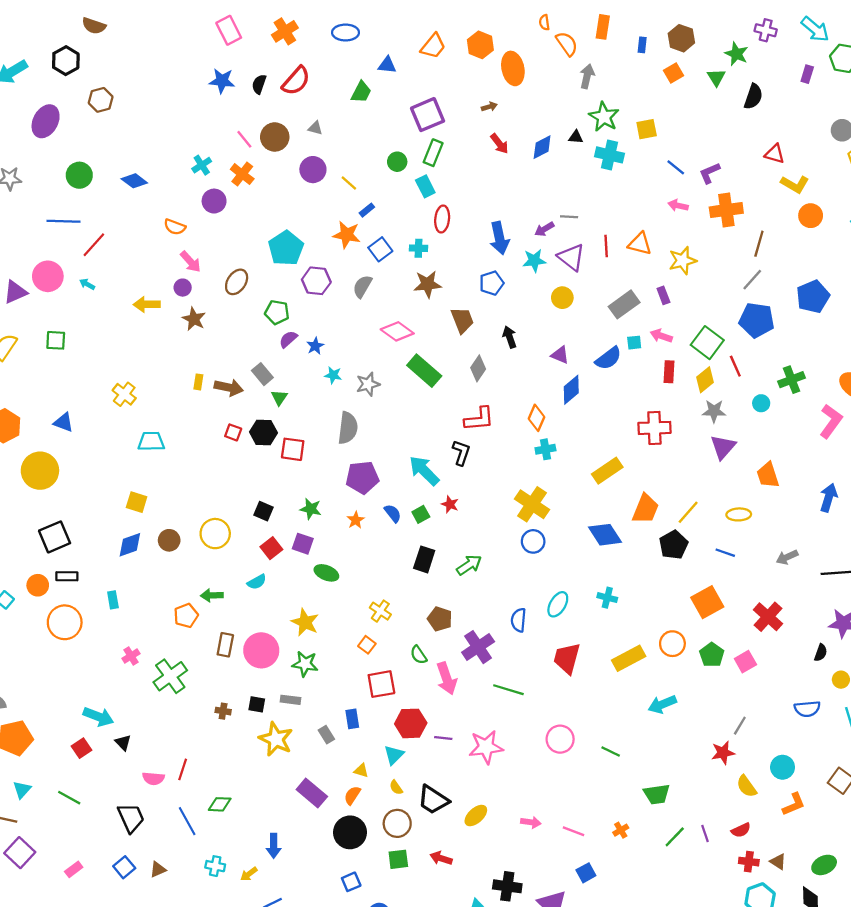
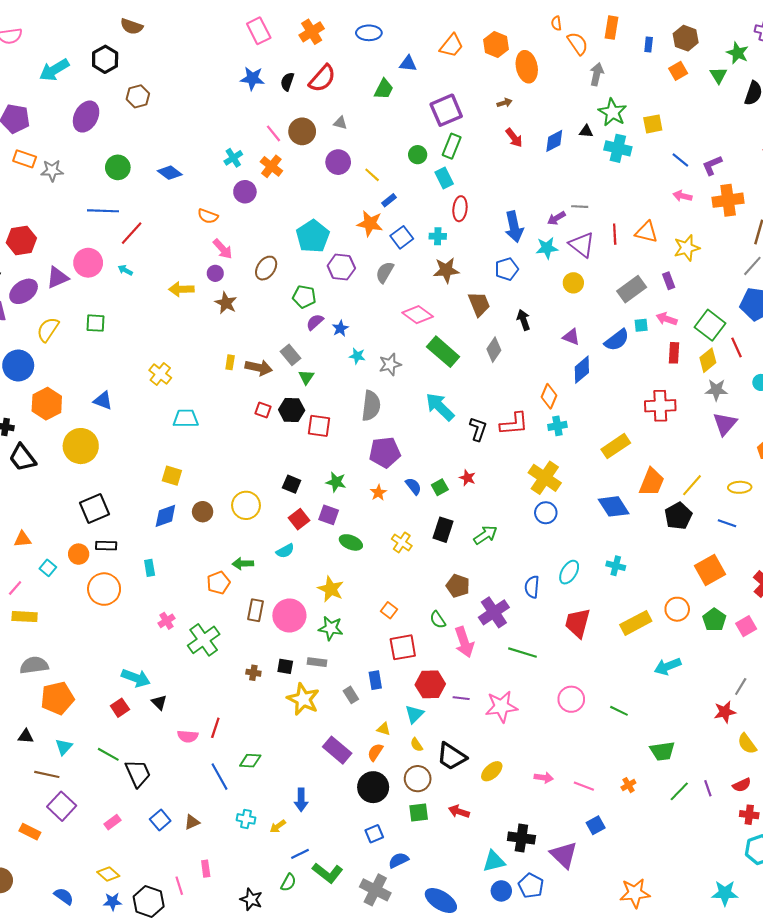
red L-shape: (479, 419) -> (514, 424), moved
cyan arrow: (424, 471) -> (440, 407), moved
yellow cross: (380, 611) -> (402, 542), moved
black trapezoid: (131, 818) -> (138, 773), moved

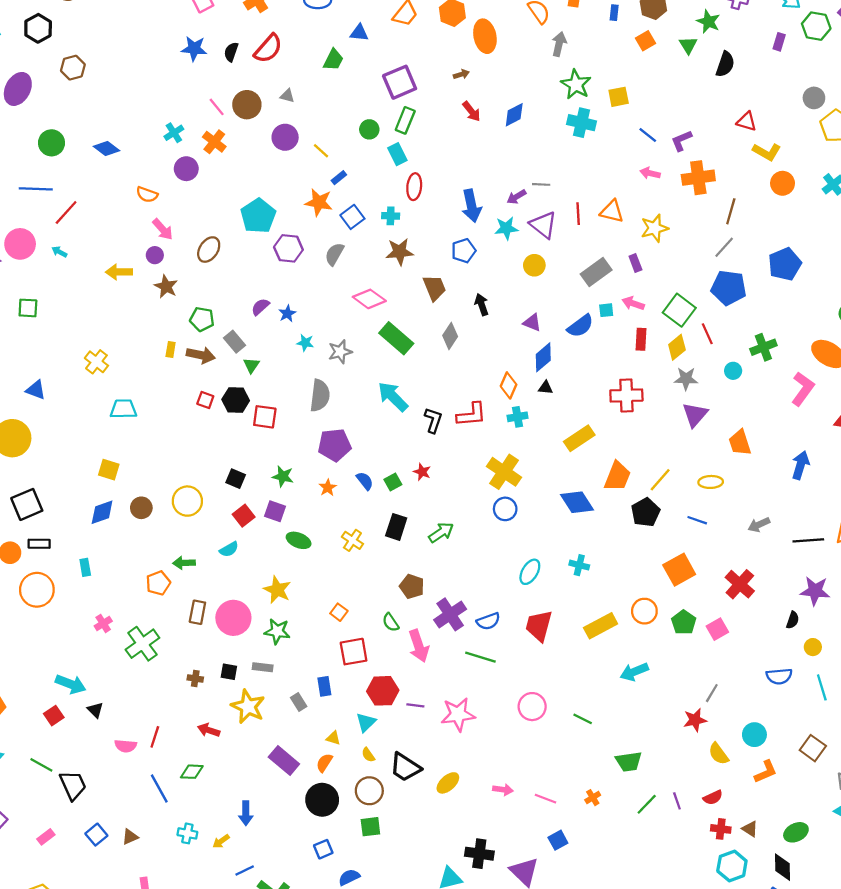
black triangle: (586, 131) -> (546, 388), moved
green pentagon: (304, 297) -> (202, 319), moved
blue semicircle: (532, 587) -> (488, 621), moved, turned -115
red arrow: (459, 812) -> (209, 730), moved

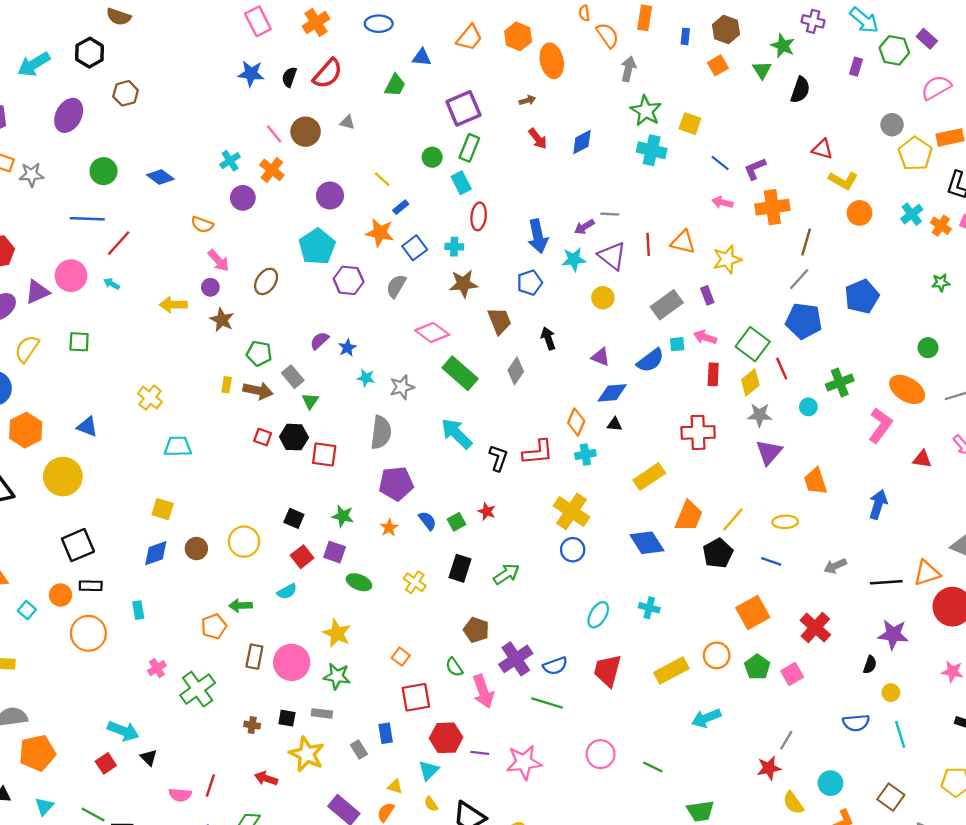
yellow square: (619, 97) -> (690, 124), turned 30
purple circle: (285, 137) -> (330, 196), moved
blue diamond: (543, 357) -> (612, 393), turned 36

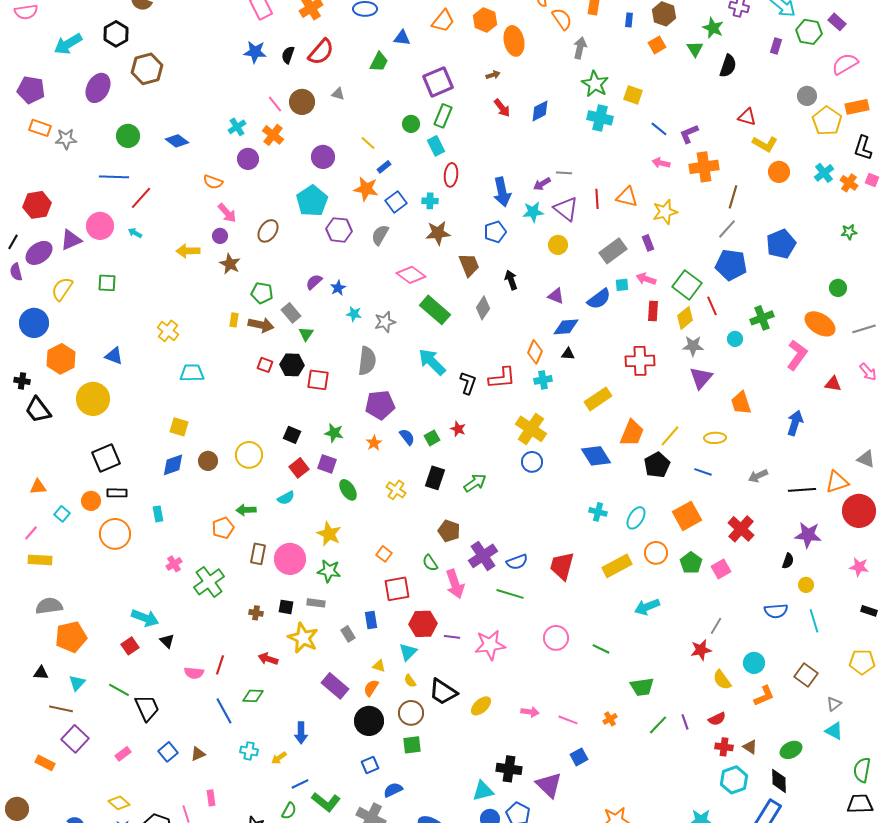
brown hexagon: (126, 93) -> (147, 69), size x1.4
green ellipse: (359, 582) -> (348, 490), turned 35
cyan ellipse: (598, 615) -> (636, 518), moved

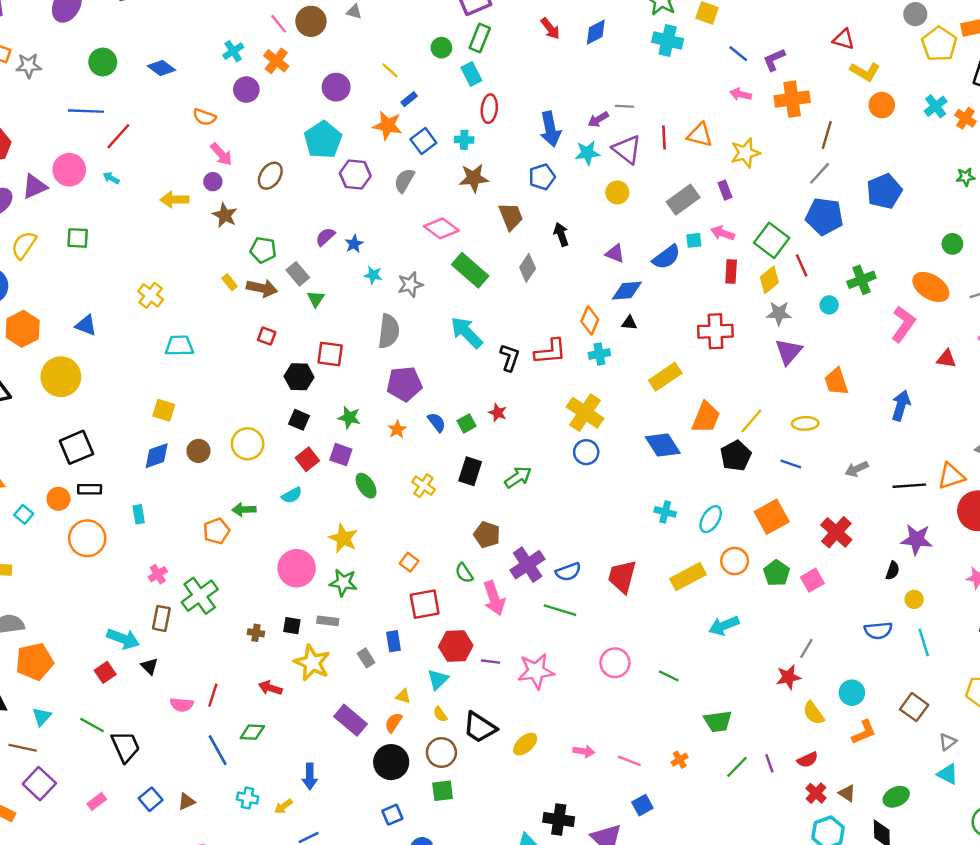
yellow rectangle: (234, 320) -> (230, 282), turned -48
black hexagon: (292, 365) -> (299, 377), moved
brown rectangle: (258, 554) -> (161, 618), moved
red cross: (724, 747) -> (816, 793), turned 36

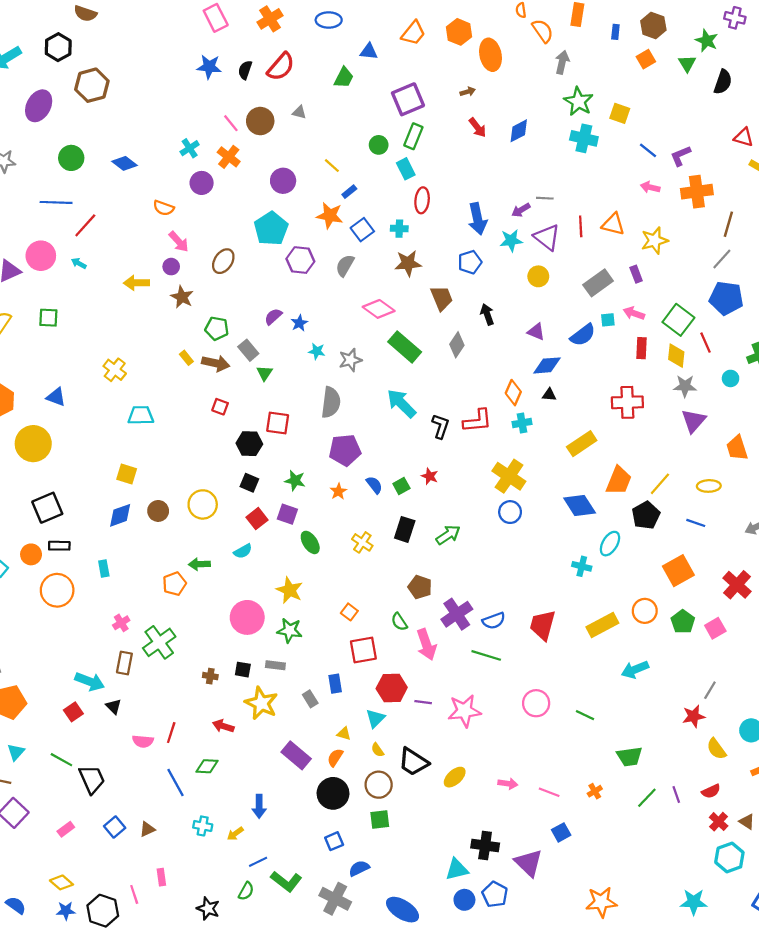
yellow diamond: (769, 280) -> (676, 356), turned -45
cyan ellipse: (711, 519) -> (610, 544), moved

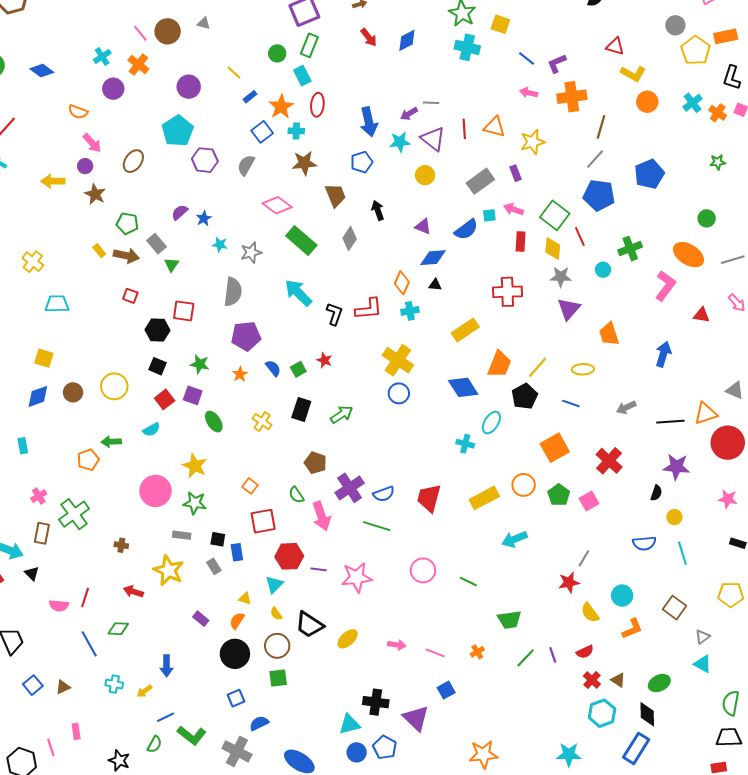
orange star: (330, 216) -> (281, 107), moved, turned 30
black square: (243, 670) -> (218, 539), moved
purple rectangle: (296, 755) -> (201, 619), size x0.6

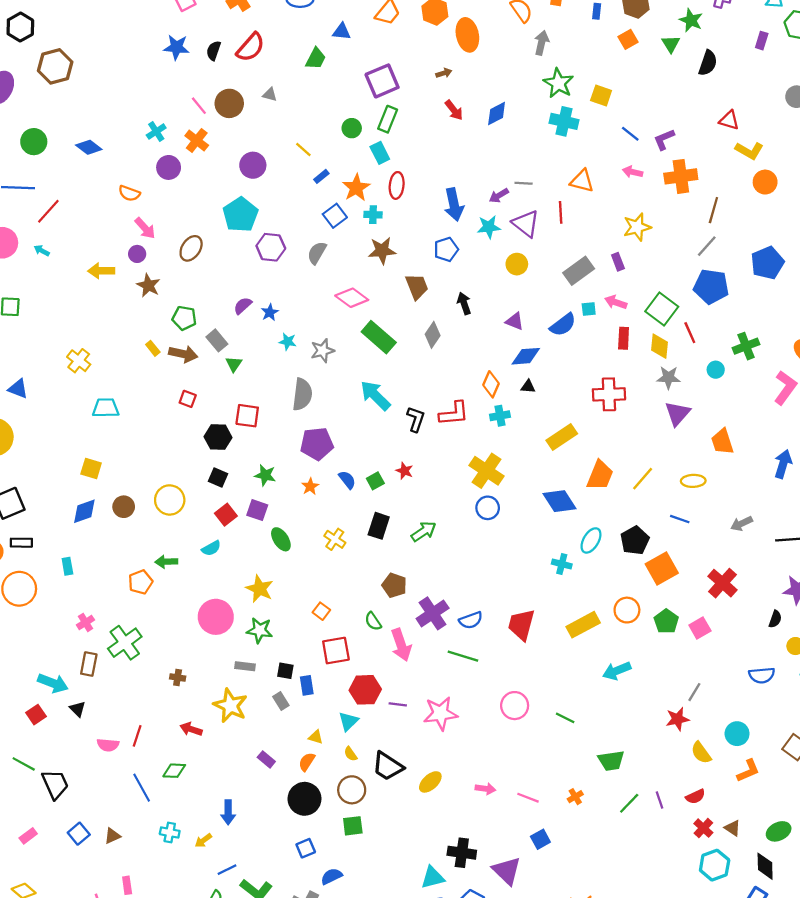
orange triangle: (494, 127) -> (582, 181), moved
black pentagon: (525, 396) -> (635, 540), moved

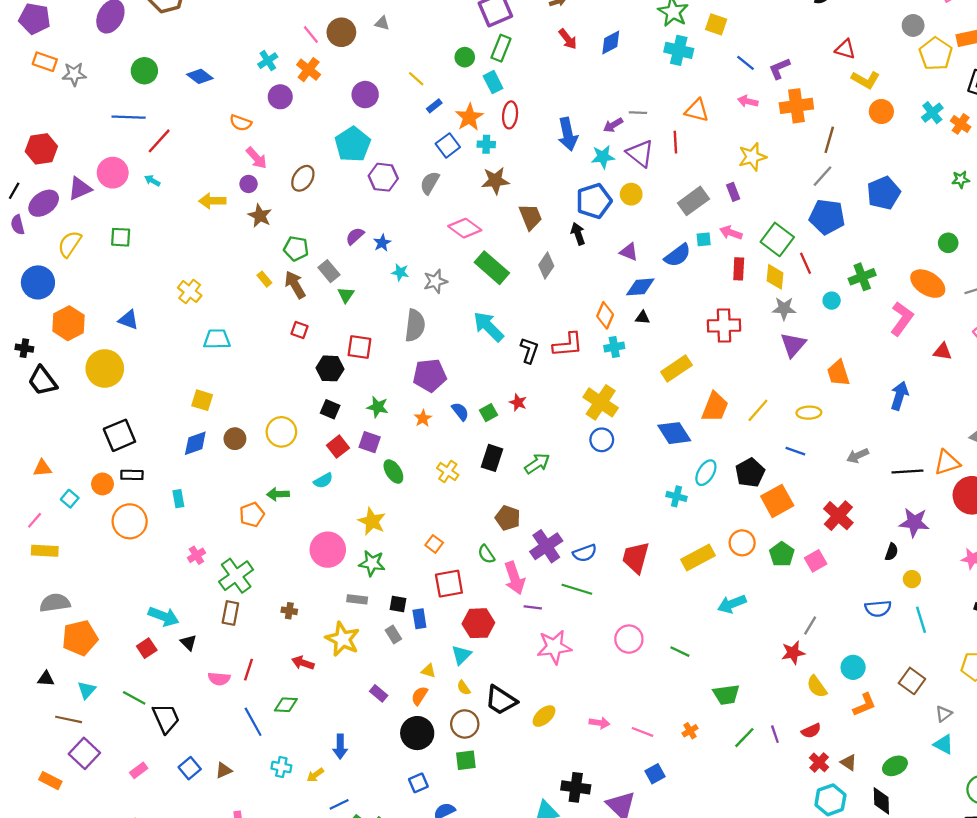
blue pentagon: (446, 249) -> (594, 201), moved, size x1.4
brown arrow: (183, 354) -> (295, 285), turned -132
brown rectangle: (89, 664) -> (230, 613), moved
purple line: (398, 704) -> (533, 607), moved

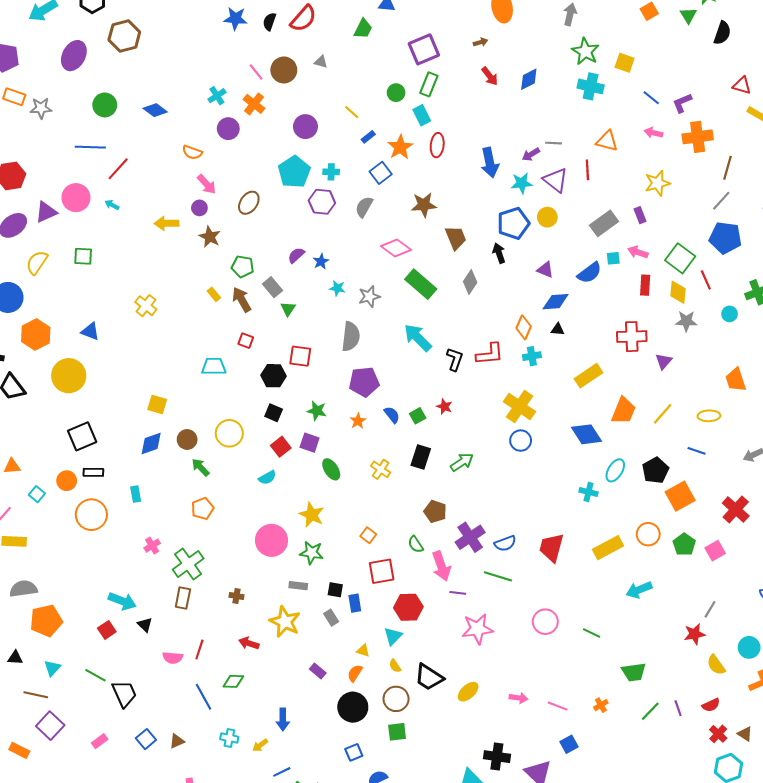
cyan cross: (486, 144) -> (331, 172), moved
cyan trapezoid: (217, 339) -> (214, 366), moved
purple triangle: (793, 345) -> (664, 361), moved, size x0.7
green arrow: (278, 494) -> (200, 467), moved, turned 48

